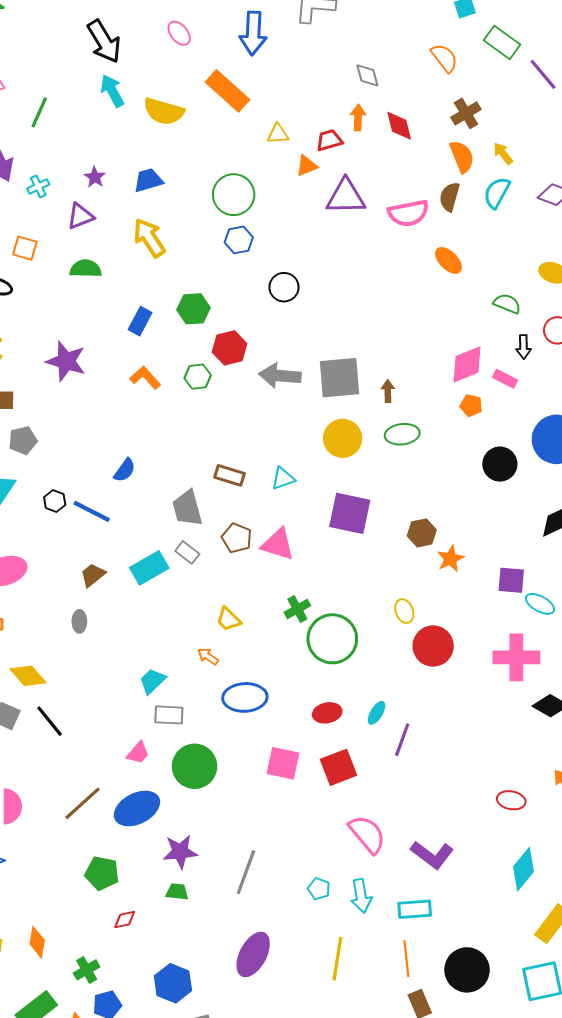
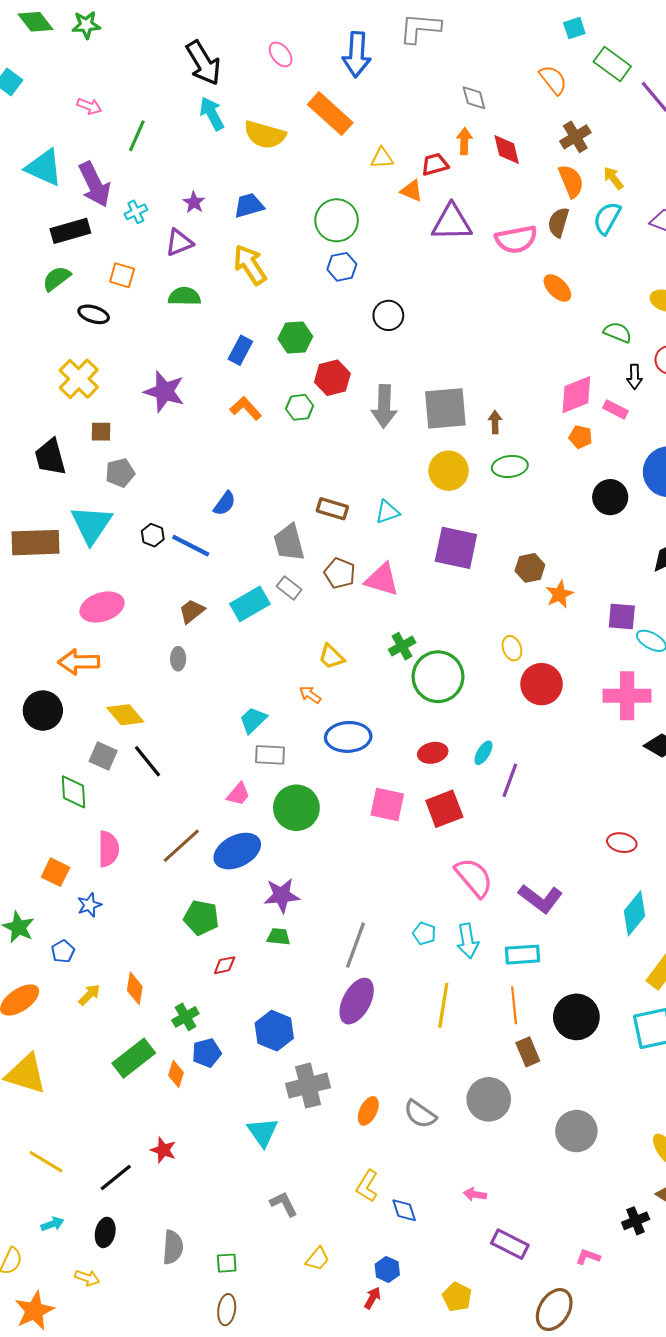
orange triangle: (307, 166) -> (412, 191), turned 45
gray arrow: (280, 376) -> (384, 406), turned -93
gray line: (246, 872) -> (356, 945), moved

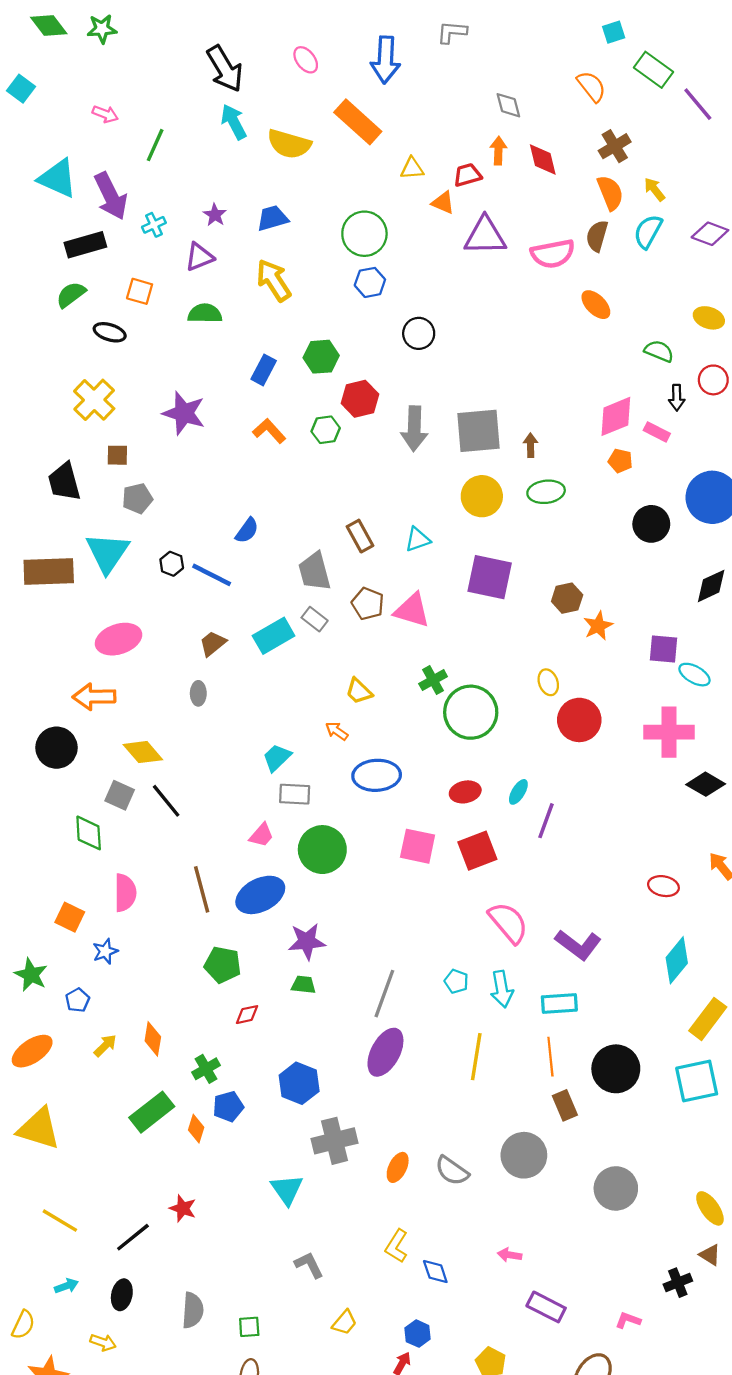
gray L-shape: (420, 28) -> (452, 32), size x0.7
brown rectangle: (332, 509) -> (360, 536), turned 44
brown line: (181, 846) -> (202, 889), turned -63

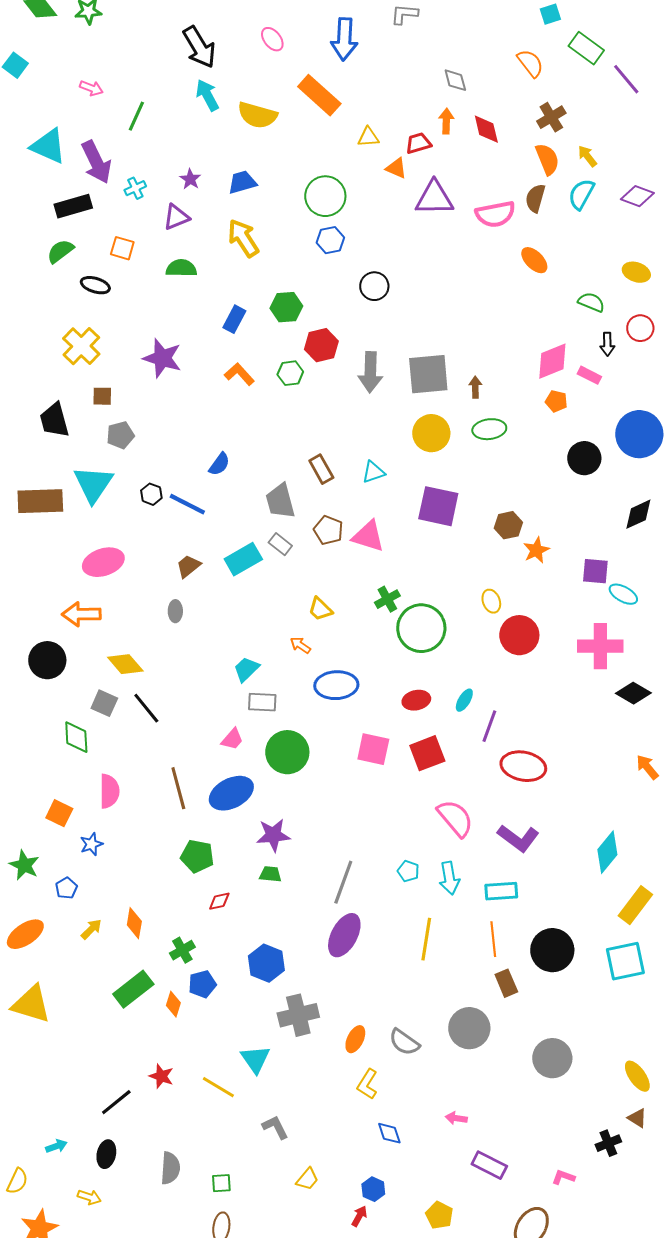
red ellipse: (663, 886) -> (523, 766), moved, size x1.6
yellow line: (60, 1221) -> (218, 1087), moved
yellow L-shape: (397, 1246) -> (367, 1084), moved

